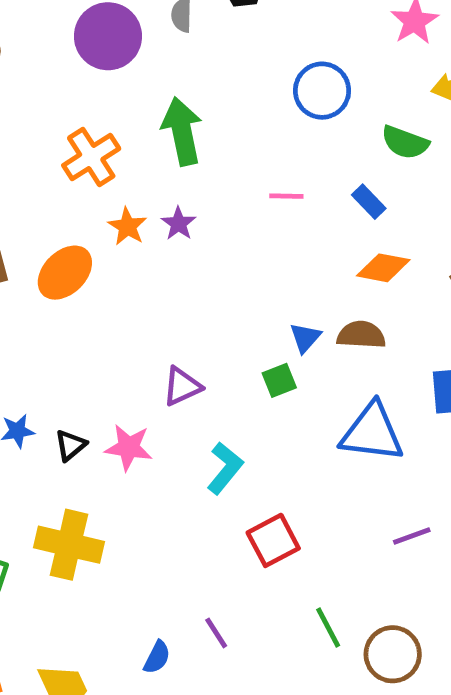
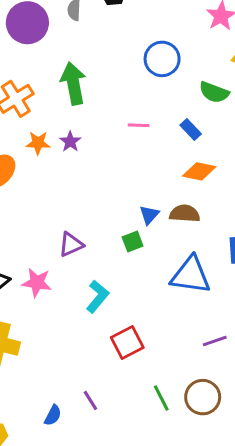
orange star: (127, 226) -> (38, 143), turned -30
brown circle: (393, 654) -> (203, 397), moved

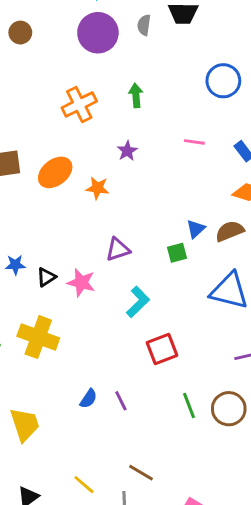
green arrow: (73, 83) -> (136, 95), size x0.6
orange star: (38, 143) -> (98, 188), moved
brown semicircle: (185, 214) -> (230, 231), turned -32
blue semicircle: (53, 415) -> (88, 399), moved

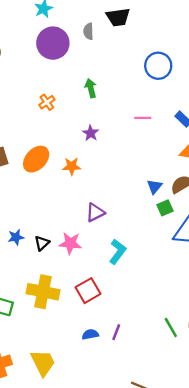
orange cross: (79, 104) -> (47, 102), size x0.6
green square: (177, 253) -> (165, 208), moved
red square: (162, 349) -> (88, 291), moved
blue semicircle: (88, 399) -> (90, 334), turned -126
purple line: (121, 401) -> (116, 332), turned 56

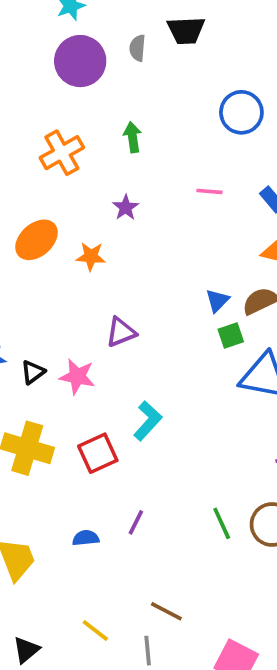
orange cross: (47, 102) -> (62, 153), size x1.6
cyan L-shape: (118, 252) -> (148, 421), moved
blue semicircle: (90, 334) -> (86, 538), moved

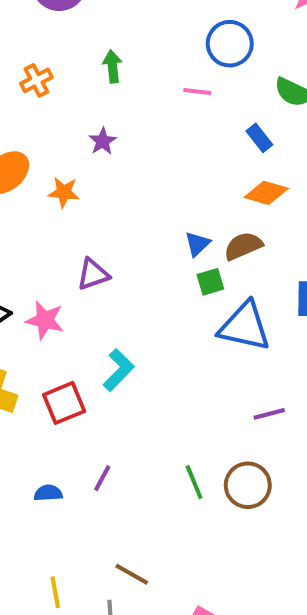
orange cross: (62, 153) -> (36, 80), size x0.7
pink line: (209, 191) -> (197, 92), moved
yellow line: (95, 630) -> (55, 592), turned 40

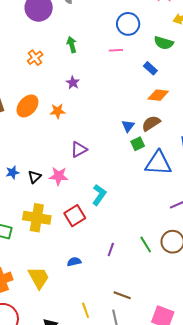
purple line: (102, 478) -> (111, 250), moved

